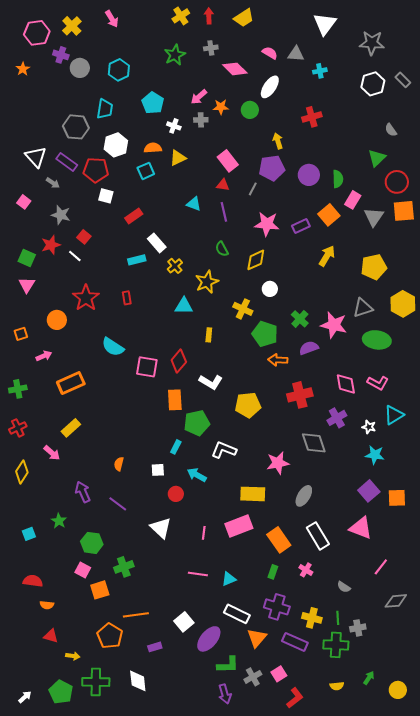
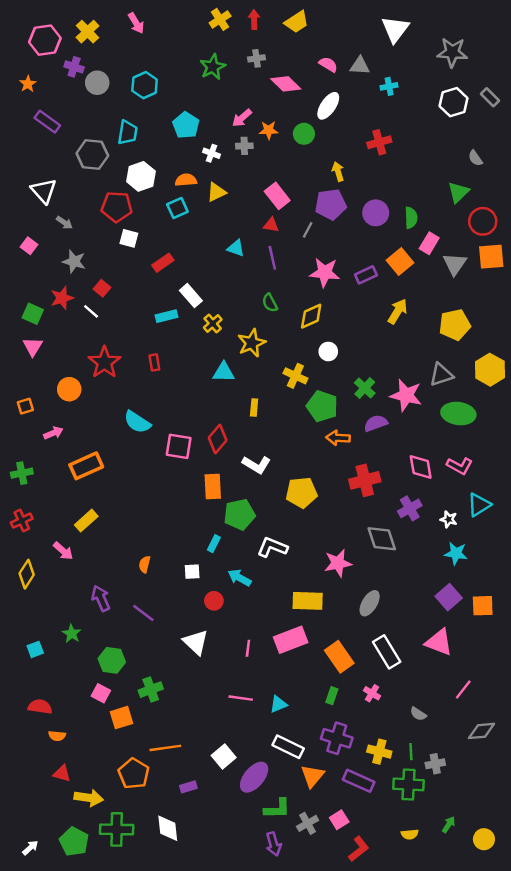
purple rectangle: (67, 162) -> (47, 122), moved
yellow arrow: (73, 656) -> (89, 798), size x1.6

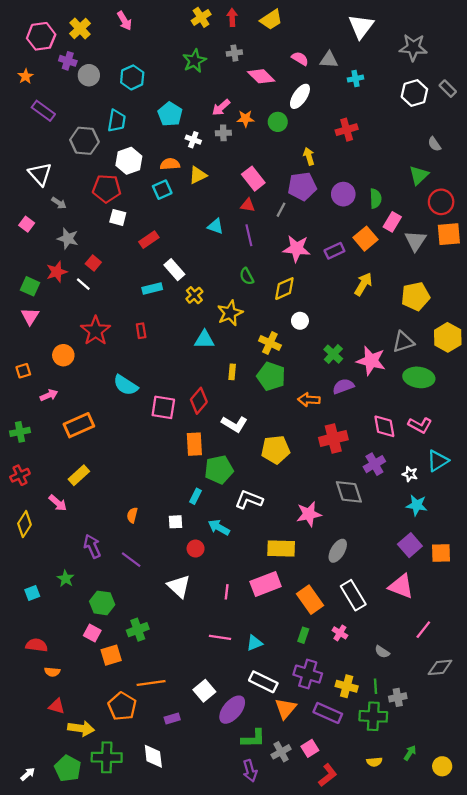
green pentagon: (322, 406) -> (271, 376), moved

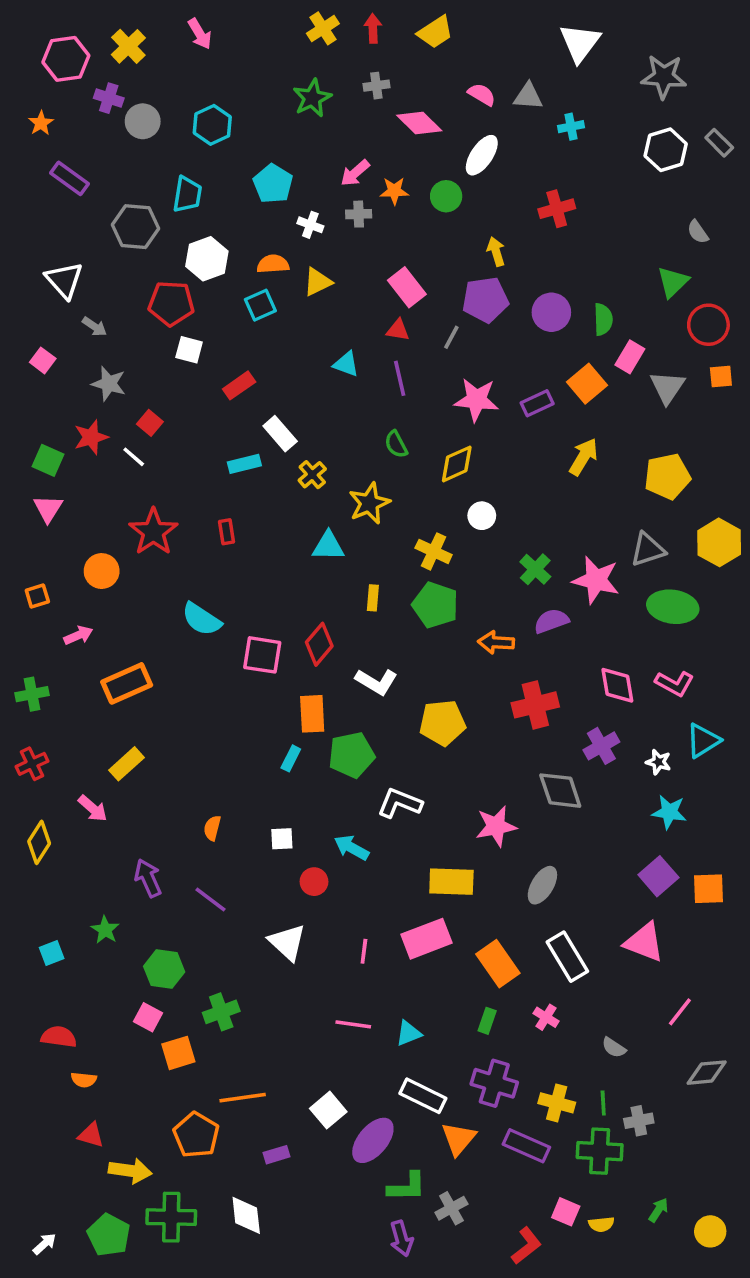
orange square: (449, 234) -> (721, 376), size x0.6
cyan rectangle: (196, 496) -> (291, 758), moved
pink square: (310, 748) -> (566, 1212), moved, turned -35

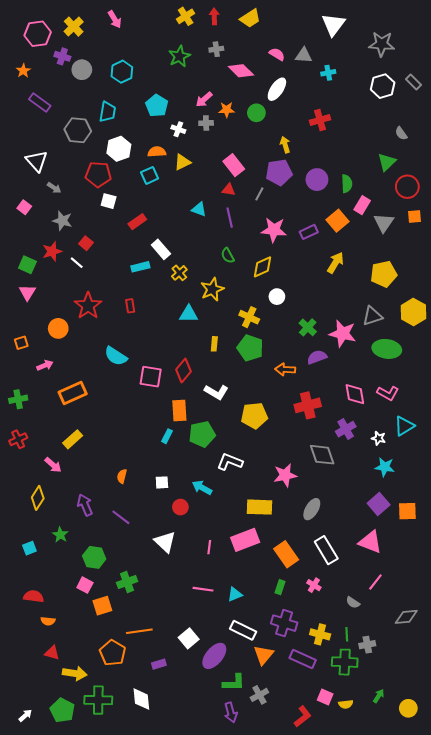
yellow diamond: (39, 842) -> (38, 498), moved
pink line: (680, 1012) -> (375, 582), moved

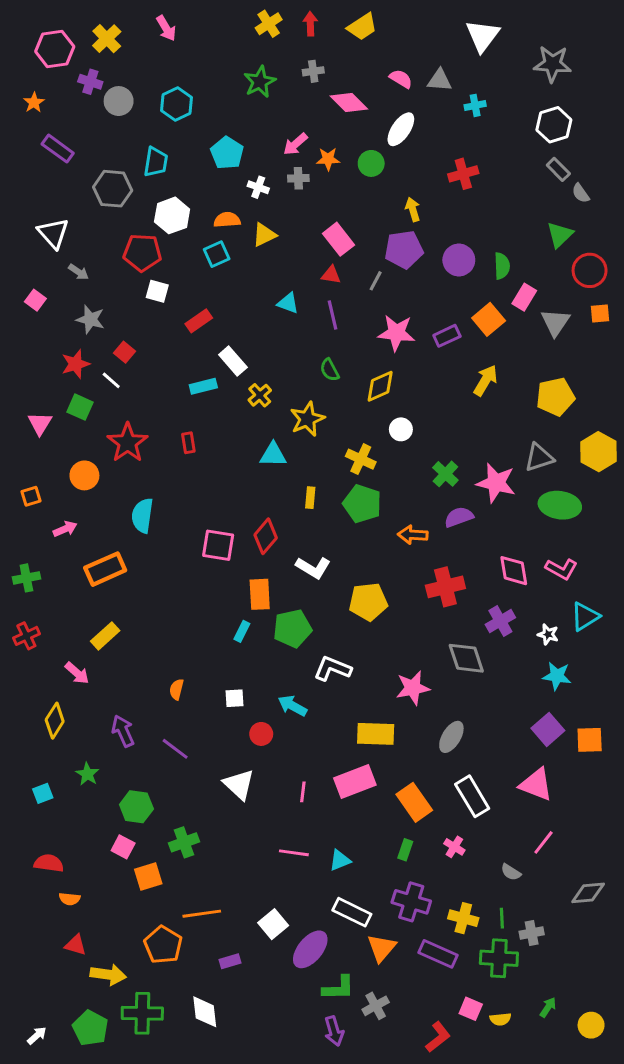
gray rectangle: (413, 82) -> (558, 169), moved
green square: (27, 265) -> (80, 407), moved
cyan semicircle: (116, 356) -> (142, 516), moved, turned 65

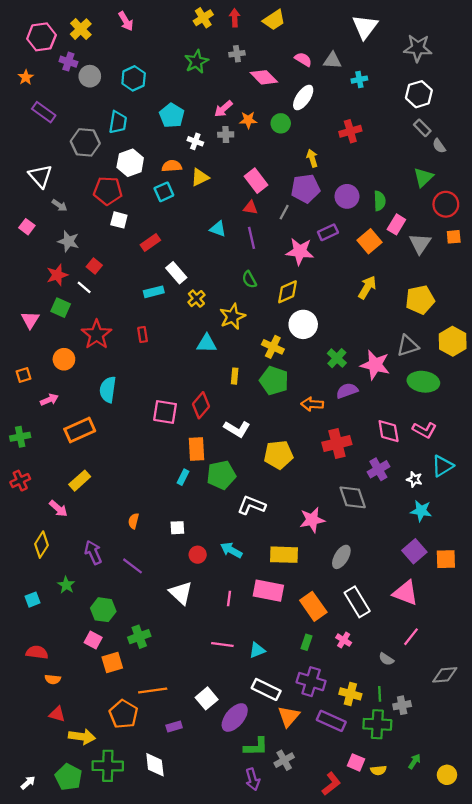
purple rectangle: (447, 336) -> (328, 232), moved
white circle: (401, 429) -> (303, 324), size x1.6
cyan arrow: (292, 706) -> (231, 550), moved
pink rectangle: (355, 781) -> (268, 591), turned 32

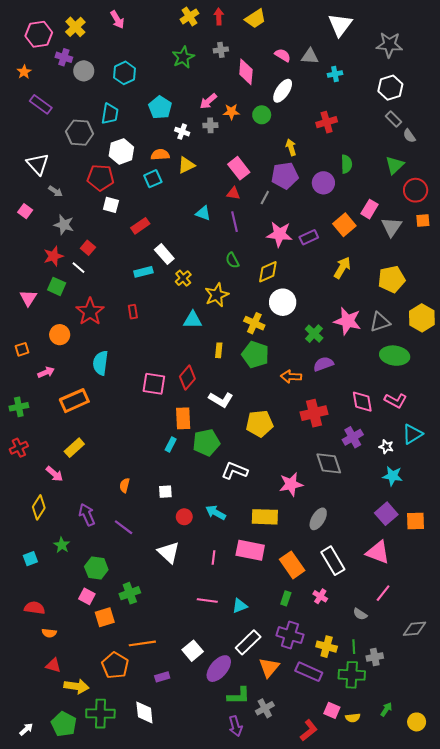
pink diamond: (264, 77) -> (246, 72), turned 50
green semicircle: (380, 201) -> (346, 164), moved
purple rectangle: (328, 232) -> (309, 237), moved
pink star: (375, 365) -> (348, 321), moved
white rectangle: (266, 689) -> (248, 642), turned -70

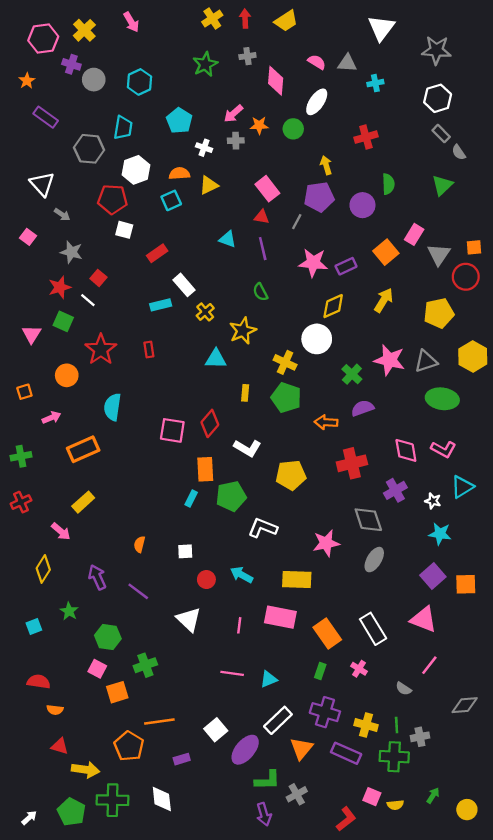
red circle: (416, 190) -> (466, 277), moved
yellow diamond: (268, 272) -> (333, 306), moved
gray ellipse: (318, 519) -> (374, 560), moved

